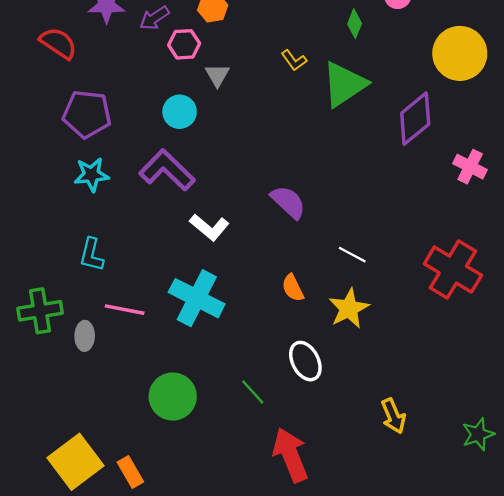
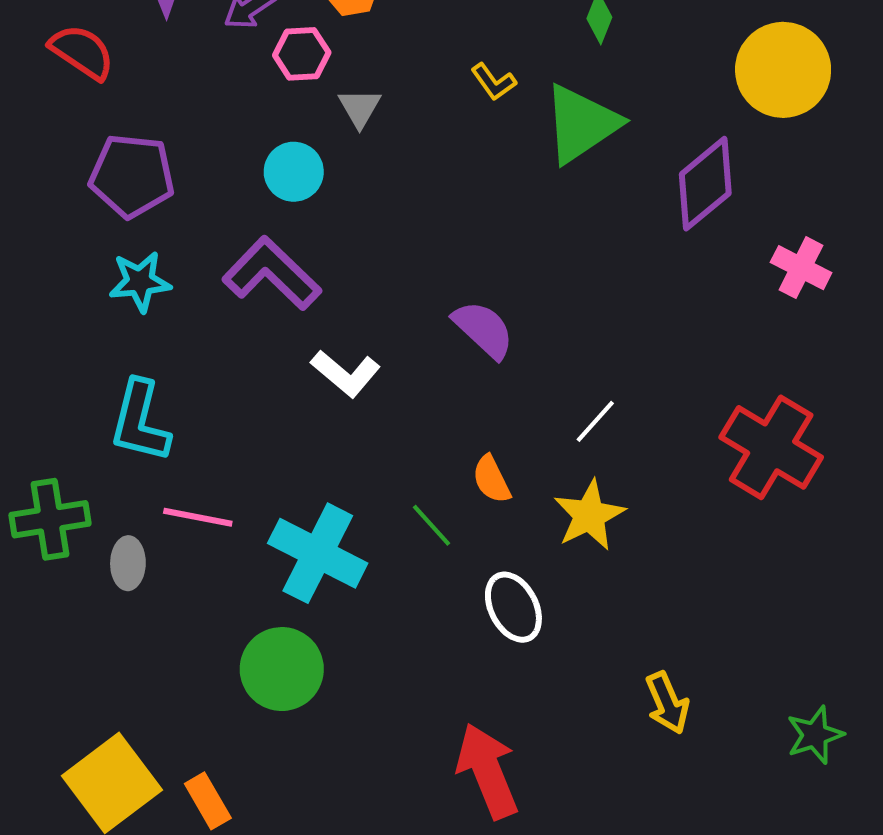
cyan L-shape: (91, 255) -> (140, 421), size x1.4
white line: (352, 255) -> (595, 421), turned -76
cyan cross: (197, 298) -> (318, 553), moved
green line: (253, 392) -> (432, 525), moved

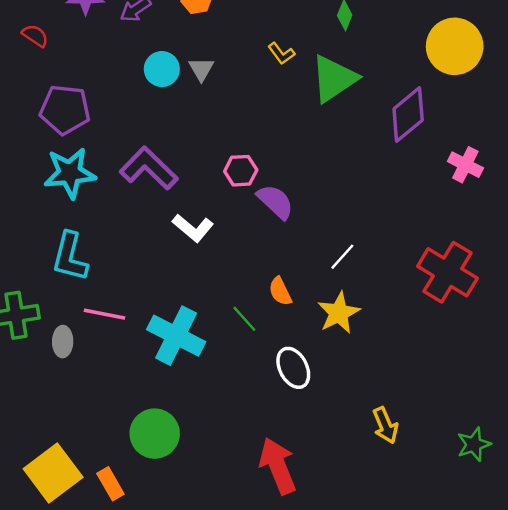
red semicircle: (82, 52) -> (35, 36), size x0.7
pink hexagon: (302, 54) -> (241, 171), moved
cyan circle: (294, 172) -> (162, 69), moved
cyan star: (140, 282) -> (70, 173), size x1.4
green circle: (282, 669) -> (155, 434), moved

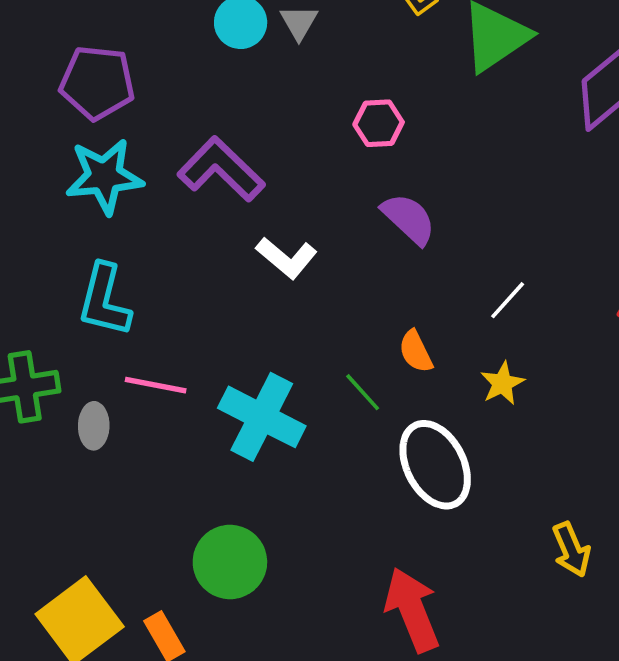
pink hexagon: (241, 171) -> (379, 123), moved
yellow star: (339, 313) -> (502, 383), size x0.7
white ellipse: (293, 368) -> (435, 465), size x1.4

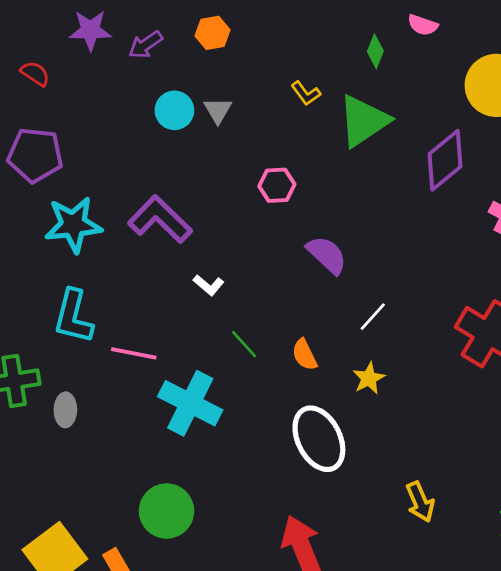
purple pentagon: (97, 83) -> (35, 155), moved
purple semicircle: (409, 219) -> (327, 255), moved
white L-shape: (287, 258) -> (209, 285), size x0.7
pink line: (156, 385) -> (134, 353), moved
green line: (363, 392) -> (244, 344), moved

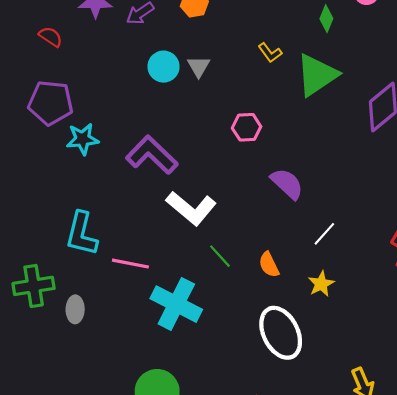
cyan star: (73, 225) -> (83, 139), moved, size x0.7
white L-shape: (209, 285) -> (191, 208), size x2.0

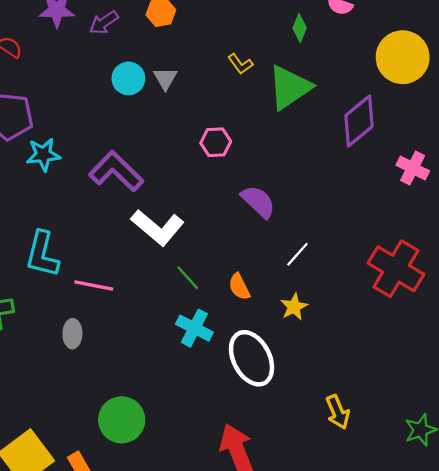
cyan cross: (176, 304) -> (194, 328), moved, size x0.7
gray ellipse: (75, 309) -> (72, 334), moved

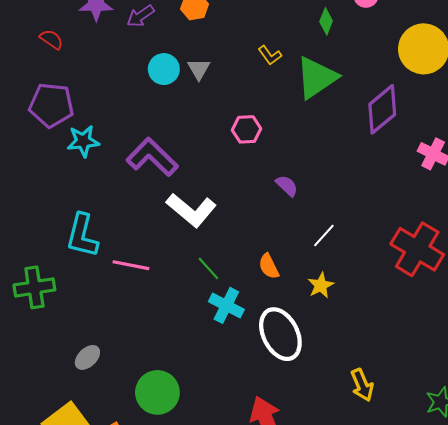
purple semicircle: (258, 202) -> (287, 186), size x0.7
green line: (188, 278) -> (208, 268), moved
gray ellipse: (72, 334) -> (87, 357), moved, turned 45

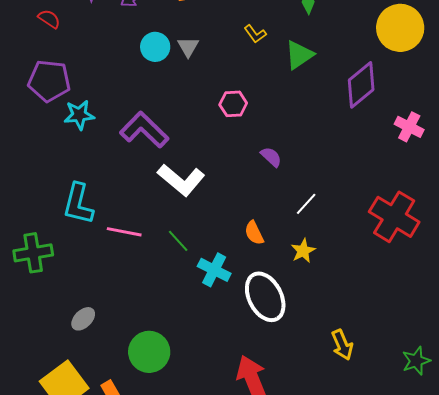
green triangle: (316, 78) -> (299, 55), size x0.7
green line: (208, 268) -> (178, 241), moved

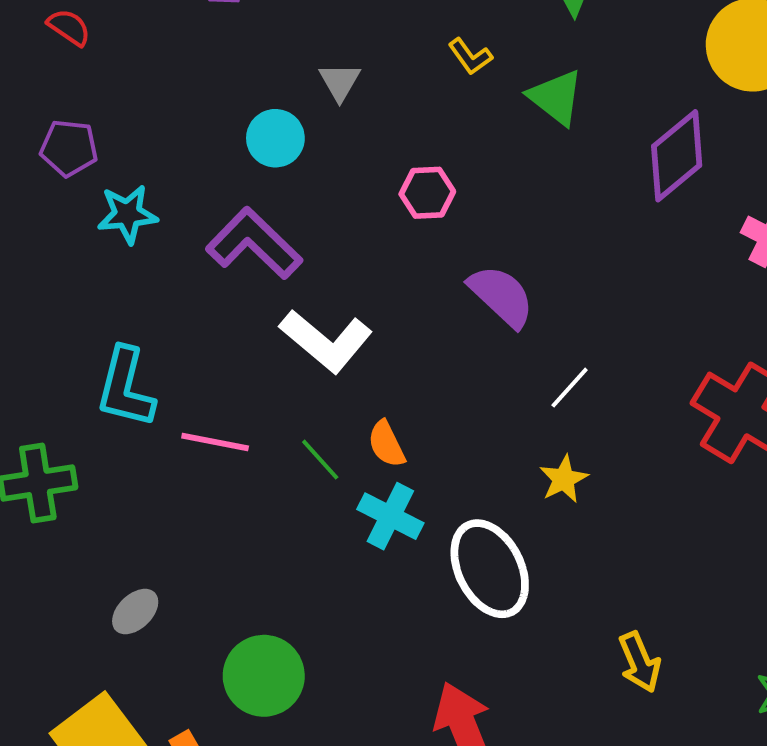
cyan circle: (155, 47) -> (275, 138), moved
green triangle: (299, 55) -> (556, 97), turned -48
purple pentagon: (49, 81) -> (69, 148), size x0.7
purple semicircle: (271, 157) -> (501, 296), size x1.6
orange semicircle: (254, 233) -> (386, 444), moved

